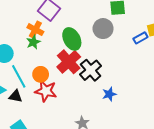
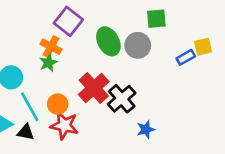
green ellipse: (72, 39) -> (108, 41), moved

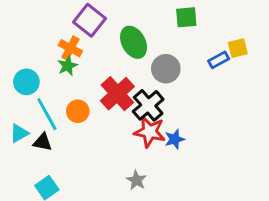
gray circle: (138, 45) -> (166, 69), moved
red star: (64, 125) -> (150, 132), moved

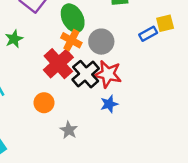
orange cross: (70, 48) -> (71, 40), moved
orange circle: (78, 111) -> (44, 103), moved
red star: (150, 132) -> (108, 74), moved
gray star: (136, 180) -> (69, 130), moved

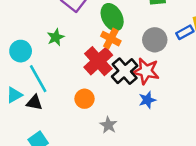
gray circle: (101, 42) -> (155, 40), moved

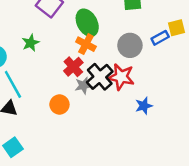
red cross: (98, 61) -> (73, 67), size x0.7
blue star: (147, 100) -> (144, 106), moved
gray star: (108, 125) -> (83, 86), moved, turned 30

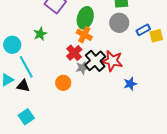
green ellipse: (87, 23) -> (85, 18), turned 45
yellow square: (176, 28) -> (156, 36), moved
gray circle: (130, 45) -> (119, 23), moved

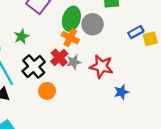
gray circle: (119, 23) -> (93, 24), moved
black cross: (95, 61) -> (34, 66), moved
gray star: (82, 68) -> (74, 62), moved

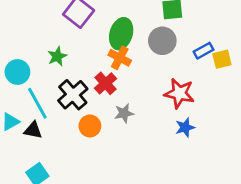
gray circle: (93, 24) -> (162, 41), moved
gray star: (74, 62) -> (124, 113), moved
red star: (101, 66) -> (179, 93), moved

